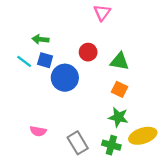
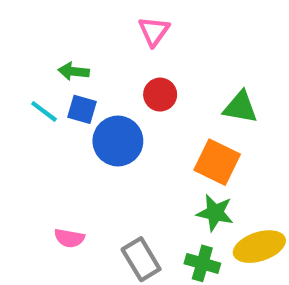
pink triangle: (102, 13) -> (154, 31), moved
green triangle: (119, 61) -> (240, 107), moved
orange square: (119, 89) -> (217, 162), size x1.5

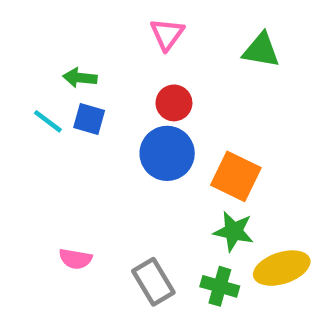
green triangle: (240, 107) -> (261, 50), moved
blue circle: (118, 141) -> (167, 153), moved

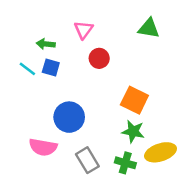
pink triangle: (167, 34) -> (83, 30), moved
blue circle: (167, 153) -> (69, 117), moved
pink semicircle: (75, 259) -> (43, 147), size x1.5

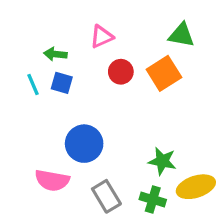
pink triangle: (83, 30) -> (102, 37), turned 30
cyan line: (27, 69) -> (33, 85), turned 30
orange square: (134, 100) -> (164, 73), moved, turned 32

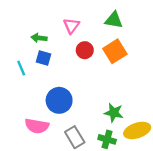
green triangle: (182, 35) -> (114, 20), moved
pink triangle: (102, 37) -> (71, 26), turned -30
cyan line: (33, 85) -> (21, 68), moved

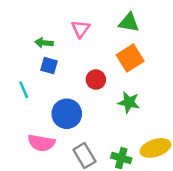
red circle: (85, 50) -> (96, 80), moved
cyan line: (21, 68) -> (24, 90), moved
green star: (114, 113) -> (129, 102), moved

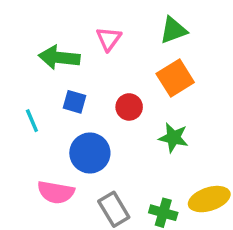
green triangle: (129, 23) -> (173, 30), turned -30
green arrow: (44, 43) -> (59, 58), size x1.6
blue square: (49, 66) -> (75, 102), moved

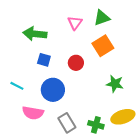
pink triangle: (109, 39) -> (75, 23), moved
cyan line: (32, 121) -> (17, 86), moved, turned -40
green star: (173, 138) -> (115, 84), moved

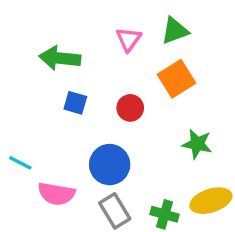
cyan line: (17, 86) -> (20, 163), moved
blue circle: (53, 90) -> (110, 165), moved

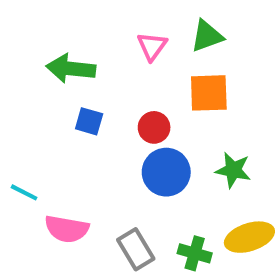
orange square: (177, 79) -> (209, 93), turned 30
blue circle: (110, 165) -> (166, 172), moved

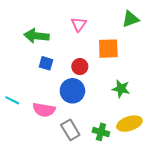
green triangle: (207, 36) -> (131, 19), moved
blue circle: (166, 172) -> (72, 91), moved
pink semicircle: (67, 229) -> (44, 110), moved

